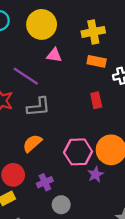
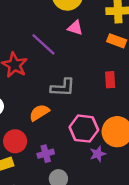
gray L-shape: (38, 107) -> (63, 88), moved

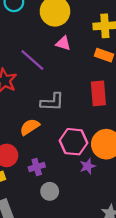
red rectangle: (110, 80) -> (98, 93), size x1.5

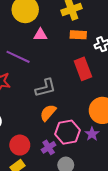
orange semicircle: (30, 127) -> (48, 113), moved
pink hexagon: (74, 142) -> (68, 132), moved

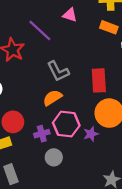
red rectangle: (83, 69) -> (99, 80), moved
gray L-shape: (46, 88) -> (58, 71), turned 60

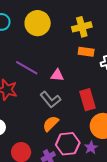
pink triangle: (70, 15) -> (57, 75), moved

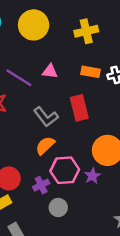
orange rectangle: (86, 52) -> (91, 72), moved
pink triangle: (57, 75) -> (50, 71), moved
red rectangle: (87, 100) -> (79, 108), moved

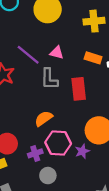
gray L-shape: (46, 117) -> (49, 79), moved, turned 30

